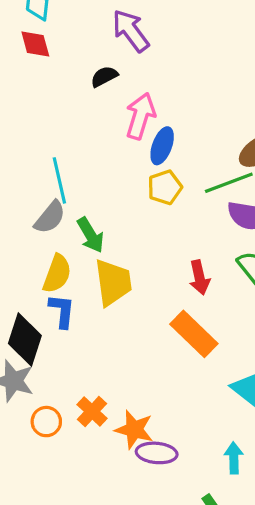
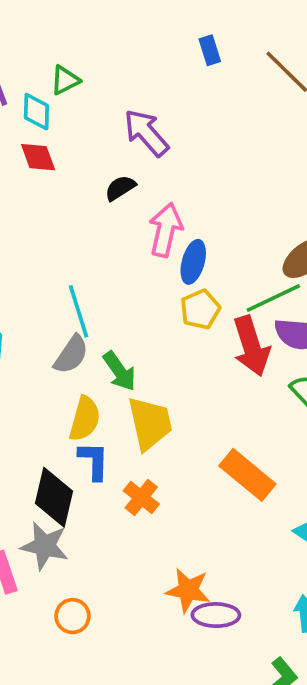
red arrow: (199, 277) -> (251, 346), moved, size x1.5
orange cross: (92, 411) -> (141, 497), moved
orange circle: (46, 422) -> (72, 616), moved

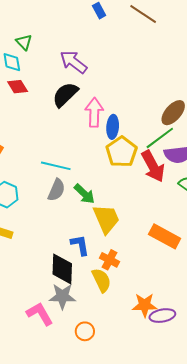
green triangle: (65, 80) -> (24, 42), turned -36
black semicircle: (120, 188) -> (65, 95), size x1.6
yellow pentagon: (200, 309) -> (121, 152), size x1.4
cyan line: (79, 311) -> (56, 166), turned -48
yellow semicircle: (85, 419) -> (101, 280), moved, turned -30

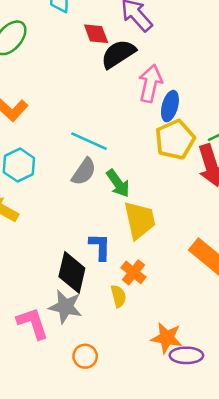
red diamond: (18, 87) -> (96, 34), moved
yellow semicircle: (101, 280) -> (118, 296), size x0.7

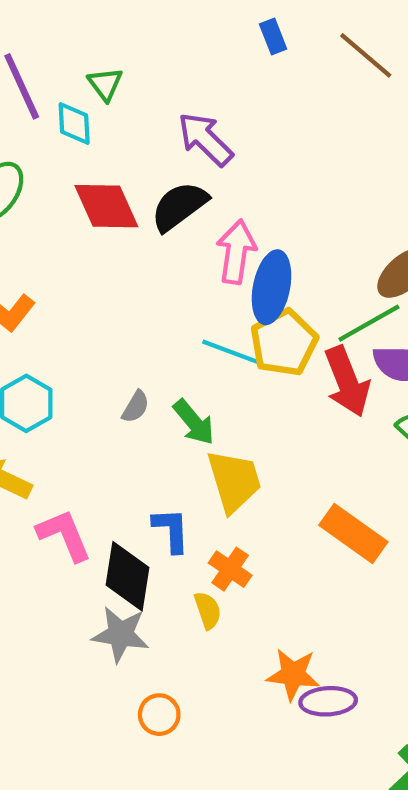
red diamond: (96, 34) -> (106, 206), moved, size x1.5
blue ellipse: (170, 106) -> (272, 287), size x1.4
cyan line: (89, 141) -> (233, 353), moved
gray semicircle: (84, 172) -> (136, 407), size x0.7
pink L-shape: (33, 323) -> (64, 535), moved

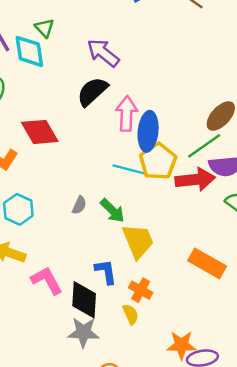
cyan diamond: (74, 123) -> (29, 51), size x1.4
red diamond: (106, 206) -> (40, 132), moved
red arrow: (347, 382) -> (195, 180), turned -69

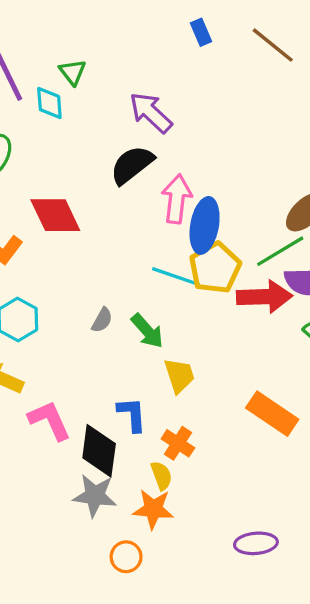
cyan diamond: (29, 51) -> (49, 103), size x0.7
yellow trapezoid: (138, 241) -> (179, 375), size x0.7
orange star: (181, 345) -> (153, 509), moved

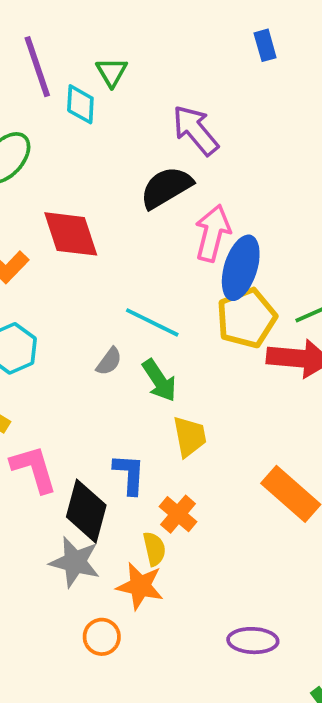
cyan line: (176, 277) -> (152, 322), moved

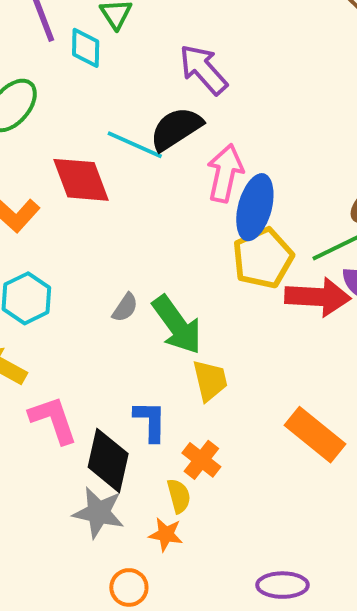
cyan line: (152, 322) -> (135, 145), moved
green arrow: (159, 380) -> (177, 325), size x1.4
orange star: (140, 586) -> (166, 534), size x0.7

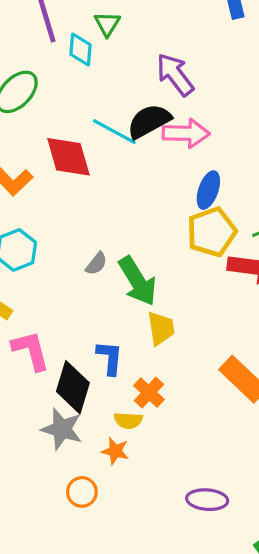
pink arrow: (225, 173) -> (186, 133), moved, turned 75
blue ellipse: (255, 207) -> (208, 190), size x0.7
yellow semicircle: (179, 496) -> (128, 421), turned 104

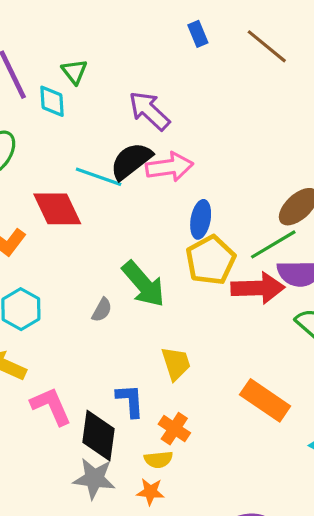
green arrow: (138, 281) -> (143, 284), moved

